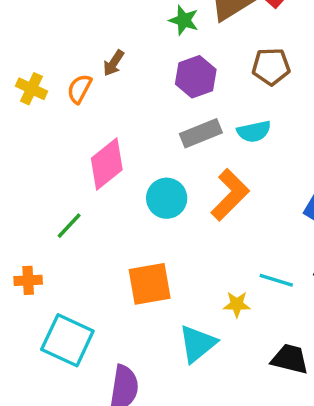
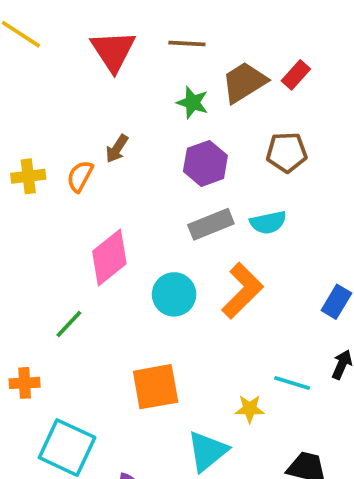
yellow cross: (31, 89) -> (28, 176), turned -32

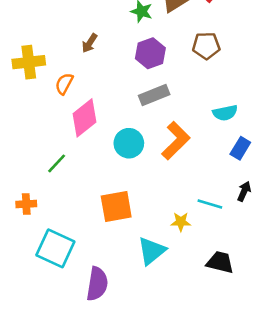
yellow cross: (28, 176) -> (29, 62), size x1.4
orange semicircle: (80, 176) -> (64, 84), moved
cyan semicircle: (268, 222) -> (225, 113), moved

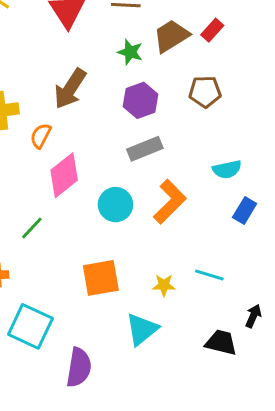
brown arrow: (90, 43) -> (70, 89), size x1.8
black arrow: (244, 191) -> (253, 316), moved
yellow star: (181, 222) -> (164, 285), moved

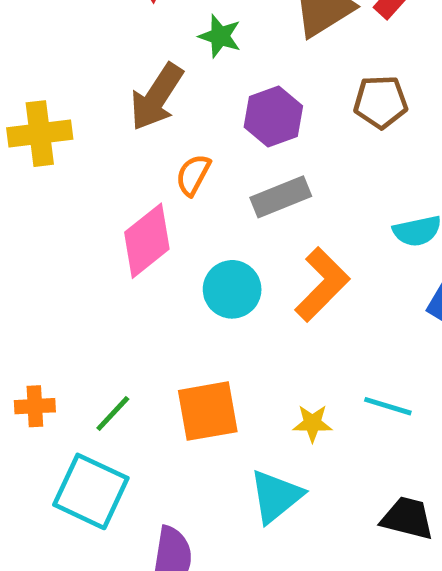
green star: (130, 52) -> (220, 36), moved
orange semicircle: (41, 136) -> (193, 175), moved
green line: (32, 228) -> (113, 414), moved

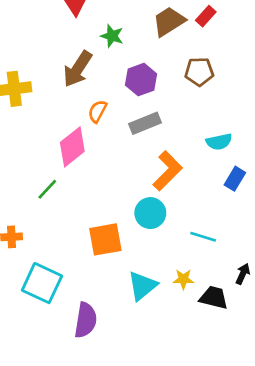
cyan circle: (232, 289) -> (150, 213), moved
green line: (113, 414) -> (47, 189), moved
yellow star: (312, 423) -> (183, 279), moved

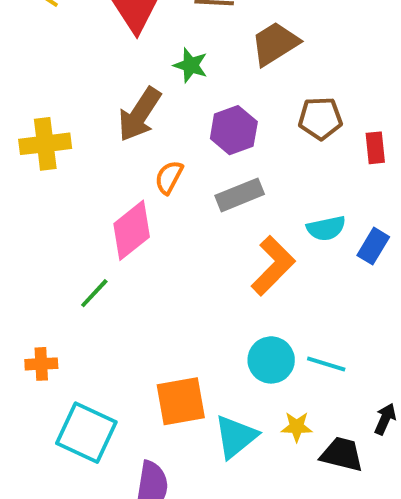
red rectangle: (206, 16) -> (375, 148), moved, turned -48
cyan semicircle: (219, 142) -> (326, 228), moved
blue rectangle: (235, 179) -> (373, 246), moved
cyan circle: (150, 213) -> (271, 360), moved
orange square: (105, 239) -> (181, 401), moved

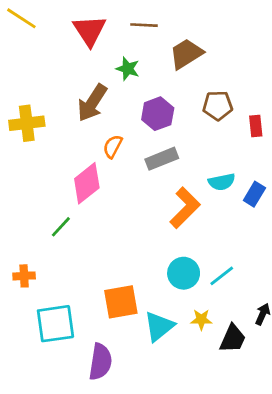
cyan line: (326, 364) -> (222, 276), turned -55
cyan square: (86, 433) -> (55, 324), turned -33
black trapezoid: (342, 454) -> (233, 339), turned 100

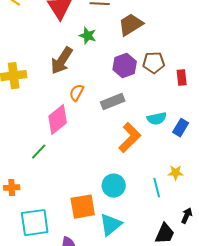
purple hexagon: (158, 114) -> (125, 66), moved
cyan circle: (184, 273) -> (114, 186), moved
cyan line: (222, 276) -> (157, 188), turned -66
yellow star: (201, 320) -> (176, 173), moved

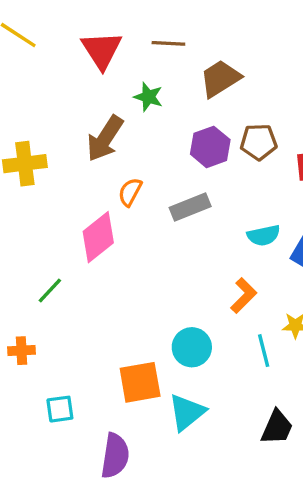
orange L-shape: (130, 138) -> (244, 295), moved, size x0.7
green line: (39, 152) -> (50, 290), moved
cyan square: (35, 223) -> (60, 409), size x0.6

